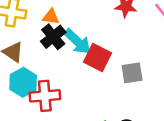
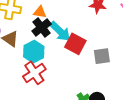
cyan hexagon: (23, 82) -> (34, 52), moved
red cross: (45, 96) -> (34, 73), turned -30

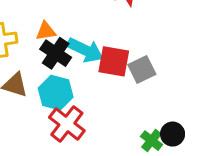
gray square: (102, 56) -> (142, 70), moved

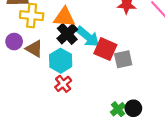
orange triangle: (46, 31) -> (64, 17), size x1.5
red cross: (67, 124) -> (63, 84), size x0.7

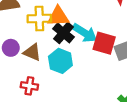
yellow cross: (32, 16) -> (39, 19), moved
red cross: (63, 84) -> (29, 86), moved, turned -35

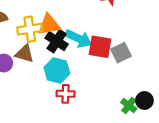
brown triangle: (32, 52) -> (25, 54), moved
red cross: (29, 86) -> (66, 94), moved

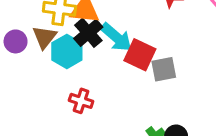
brown triangle: (25, 54) -> (44, 37), turned 36
cyan hexagon: (57, 71) -> (67, 51), moved

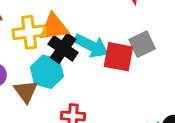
brown triangle: (44, 37) -> (26, 91), moved
gray square: (164, 69) -> (142, 44), moved

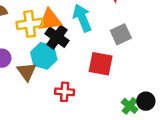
cyan arrow: (91, 46) -> (82, 18), moved, turned -140
red square: (118, 57) -> (101, 64), moved

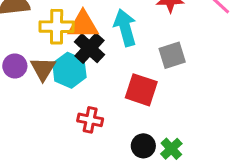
brown triangle: (27, 72) -> (43, 69), moved
black circle: (146, 101) -> (143, 146), moved

